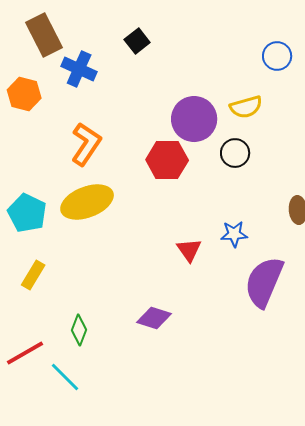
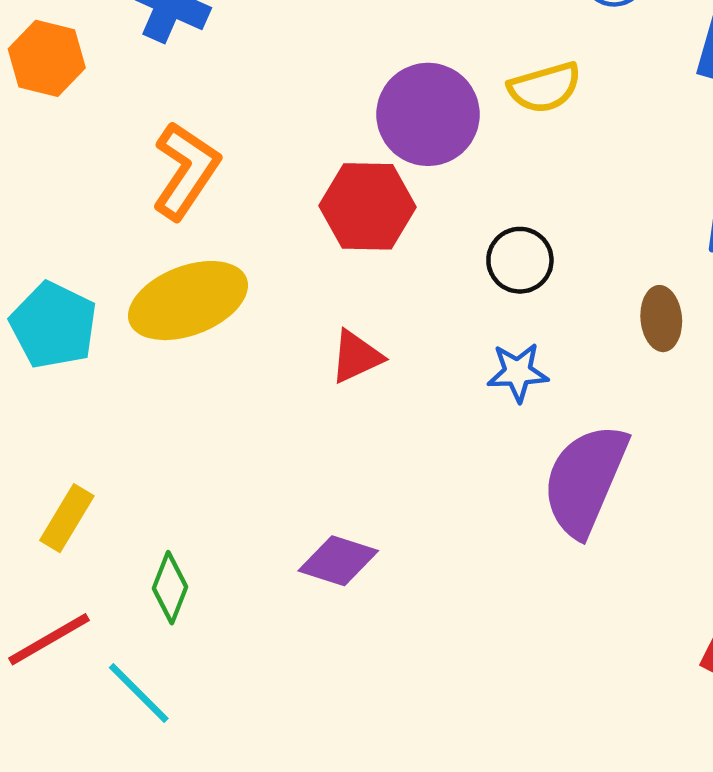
black circle: (235, 153) -> (520, 260), moved
red triangle: (189, 250) -> (356, 357), moved, turned 40
yellow rectangle: (33, 275) -> (67, 518), moved

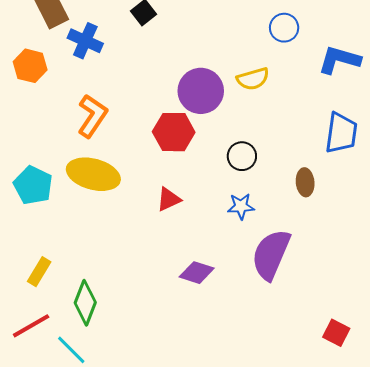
yellow ellipse: (188, 301) -> (93, 174), turned 36
purple diamond: (338, 561) -> (197, 273), moved
green diamond: (170, 588) -> (85, 303), size x1.4

